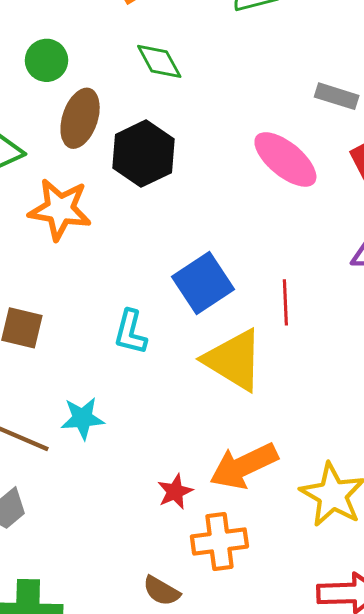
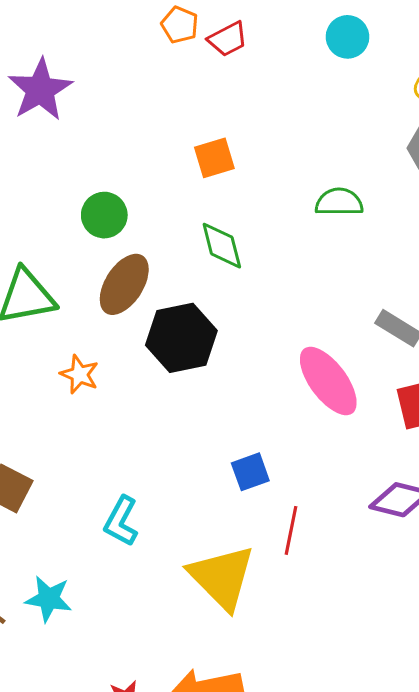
orange star: (60, 209) -> (79, 374), size x0.6
blue square: (203, 283) -> (250, 472), moved, size x0.6

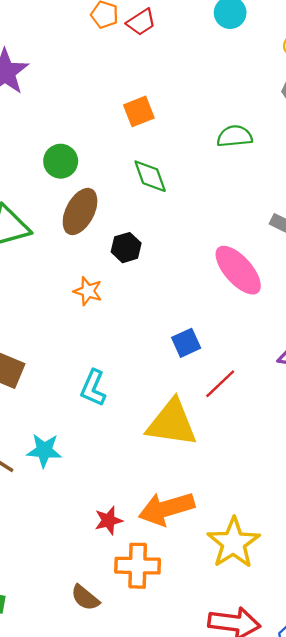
black hexagon: (181, 338) -> (126, 248), size x0.6
orange star: (79, 374) -> (88, 291), moved
red line: (291, 530) -> (220, 384), turned 40
yellow triangle: (222, 577) -> (172, 423), turned -32

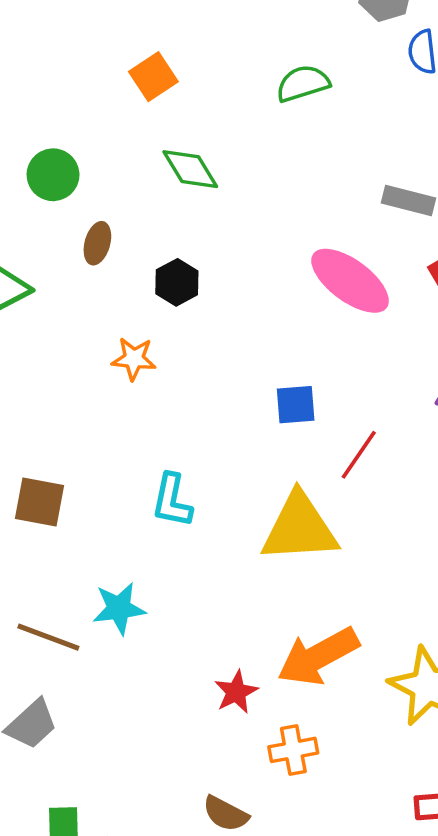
brown ellipse: (80, 211) -> (97, 243), size x0.6
blue square: (186, 343) -> (296, 405), turned 32
orange cross: (138, 566) -> (293, 750), size x0.7

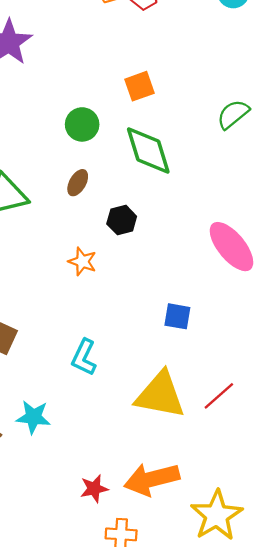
green semicircle: (303, 83) -> (233, 114), turned -36
green diamond: (190, 169) -> (148, 151), size x1.4
green circle: (53, 175) -> (82, 124), moved
red line: (359, 455) -> (219, 396), moved

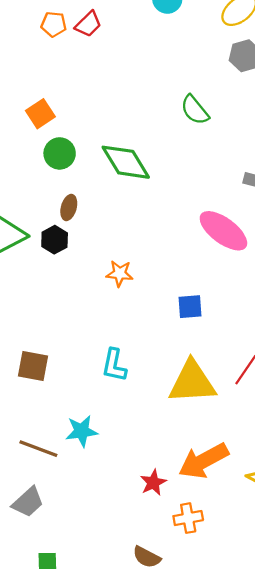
orange square: (140, 86) -> (40, 114), moved
green semicircle: (233, 114) -> (195, 110), turned -76
black hexagon: (122, 220) -> (55, 240), moved
orange star: (82, 262) -> (120, 273), moved

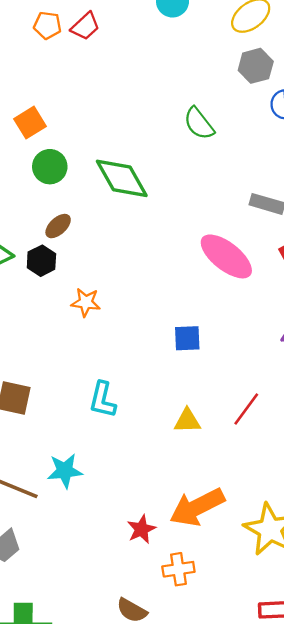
brown ellipse: (69, 208) -> (58, 226), turned 30
orange star: (120, 273) -> (86, 302), moved
yellow triangle: (192, 382) -> (187, 421), size x0.5

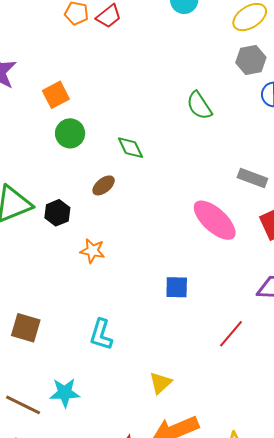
green diamond: (122, 178) -> (130, 148), size x0.6
brown ellipse: (58, 226) -> (104, 185), moved
red line: (246, 409) -> (231, 334), moved
yellow triangle: (187, 421) -> (160, 383), moved, turned -45

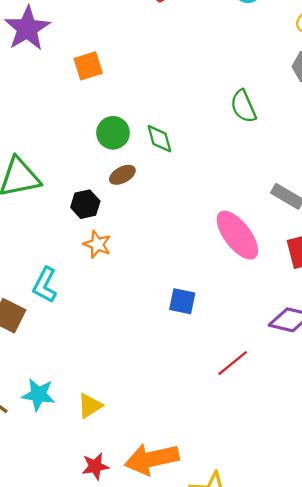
green circle: (70, 133) -> (113, 133), moved
black hexagon: (57, 213) -> (85, 204), moved
cyan L-shape: (101, 335) -> (45, 285), moved
yellow triangle: (160, 383) -> (90, 406), moved

